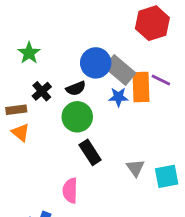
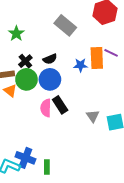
blue circle: (96, 63) -> (50, 79), moved
gray rectangle: (120, 70) -> (65, 25), moved
green circle: (77, 117) -> (26, 79), moved
pink semicircle: (70, 191) -> (46, 108), moved

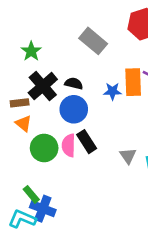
black semicircle: (50, 59) -> (74, 83), turned -144
black cross: (25, 61) -> (43, 86), size x1.6
green circle: (26, 79) -> (44, 148), moved
green rectangle: (47, 167) -> (31, 194), moved, turned -40

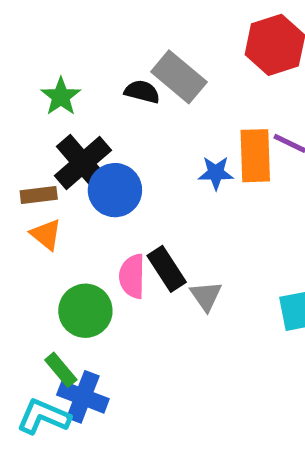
black semicircle: (74, 83) -> (142, 92), moved
blue circle: (74, 109) -> (115, 190), moved
green circle: (44, 148) -> (85, 311), moved
gray triangle: (128, 156) -> (206, 296), moved

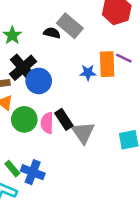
gray triangle: (206, 296) -> (83, 133), size x1.5
green circle: (85, 311) -> (24, 119), moved
blue cross: (83, 397) -> (33, 172), moved

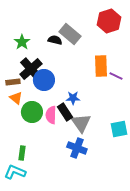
purple line: (124, 58) -> (116, 76), moved
blue star: (88, 73) -> (73, 98), moved
green rectangle: (12, 169) -> (22, 153), turned 48
blue cross: (33, 172) -> (77, 148), moved

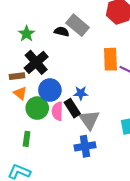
blue circle: (44, 80) -> (50, 90), moved
blue cross: (77, 148) -> (85, 146), turned -30
green rectangle: (22, 153) -> (27, 139), moved

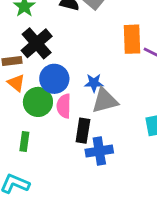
black rectangle: (72, 108) -> (83, 131), moved, turned 42
gray triangle: (89, 120) -> (105, 101), moved, turned 50

